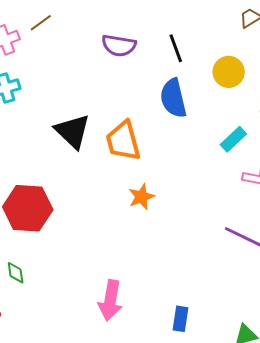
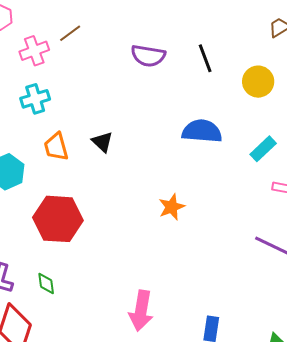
blue semicircle: (173, 98) -> (202, 131), moved, turned 108
black triangle: (73, 131) -> (102, 142), size x0.6
orange trapezoid: (123, 141) -> (56, 147), moved, size x0.7

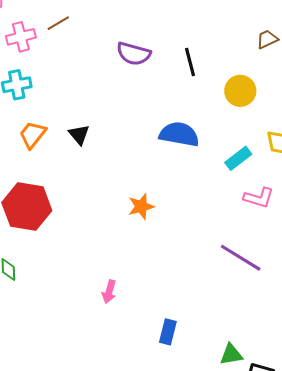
orange trapezoid: (56, 147) -> (33, 135), turned 48
pink arrow: (141, 311) -> (109, 292), moved, size x0.6

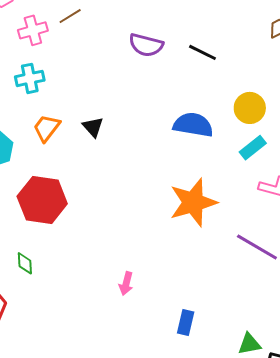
black line: (190, 62) -> (203, 52), turned -48
yellow circle: (240, 91) -> (250, 108), moved
orange star: (141, 206) -> (193, 202), moved, size x1.8

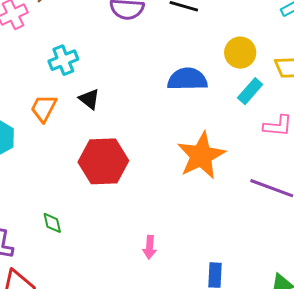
cyan cross: (30, 78) -> (63, 60), moved
red hexagon: (42, 200) -> (103, 161), moved
green diamond: (25, 263) -> (52, 223), moved

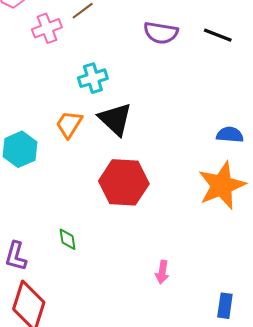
blue semicircle: (187, 79) -> (230, 135), moved, size x0.7
black triangle: (89, 99) -> (115, 119), size x1.6

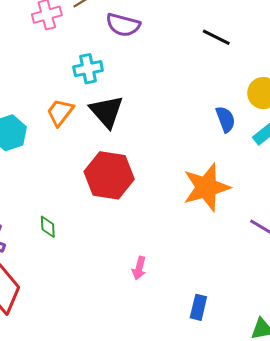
purple semicircle: (161, 33) -> (123, 25), moved
blue semicircle: (230, 135) -> (226, 119), moved, turned 60

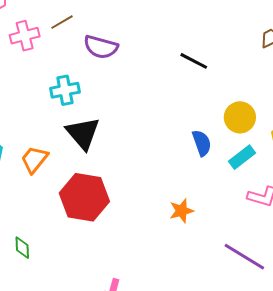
orange trapezoid: (60, 112) -> (34, 159), moved
orange star: (206, 187) -> (181, 211), size x0.5

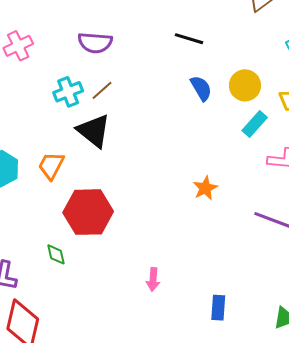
brown line: (62, 22) -> (102, 90), moved
blue semicircle: (202, 143) -> (201, 88), moved
red hexagon: (84, 197) -> (88, 212), moved

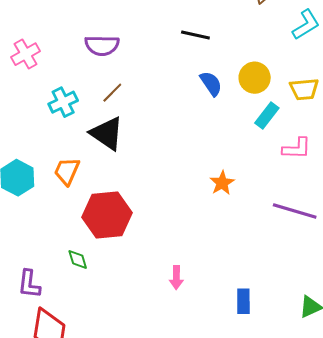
cyan cross: (68, 92) -> (63, 102), moved

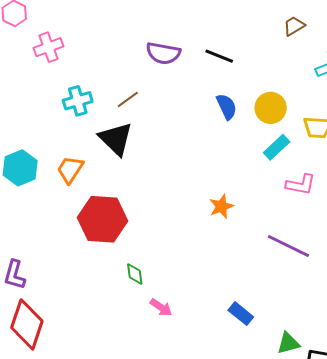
purple semicircle: (102, 45) -> (163, 53), moved
green diamond: (78, 259) -> (135, 274), moved
pink arrow: (176, 278) -> (161, 307), moved, turned -65
blue rectangle: (243, 301) -> (241, 314), moved, turned -60

